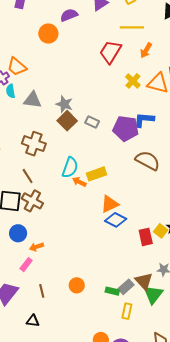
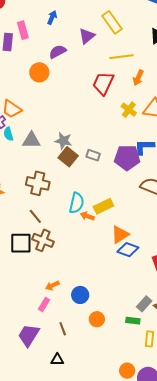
blue circle: (18, 233) -> (80, 295), moved
gray rectangle: (126, 287) -> (144, 304), moved

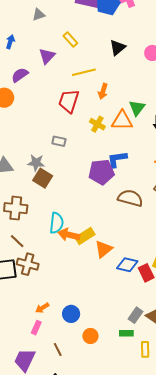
yellow rectangle: (112, 22) -> (70, 39), size x0.7
gray rectangle: (93, 155) -> (59, 141), moved
yellow rectangle: (103, 206) -> (85, 236), moved
orange arrow: (87, 216) -> (69, 235), size x1.5
blue diamond: (128, 250) -> (127, 265), moved

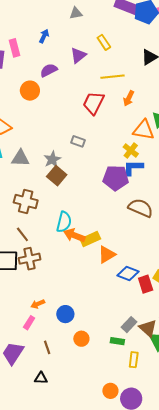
yellow cross: (97, 124) -> (131, 150), moved
gray star: (36, 163) -> (52, 159), turned 30
brown cross: (28, 264) -> (29, 259), turned -35

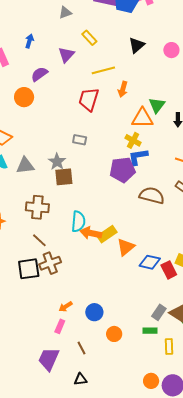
gray triangle: (76, 13) -> (65, 13), moved
brown square: (57, 176) -> (64, 177), turned -36

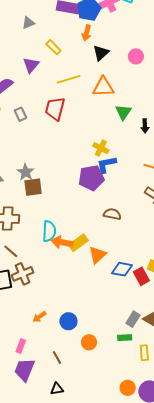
orange arrow: (123, 89) -> (87, 33), moved
orange triangle: (142, 118) -> (103, 87), moved
gray rectangle: (80, 140) -> (20, 114), moved, turned 56
brown semicircle: (152, 195) -> (112, 214), moved, size x0.7
pink rectangle: (60, 326) -> (21, 346), moved

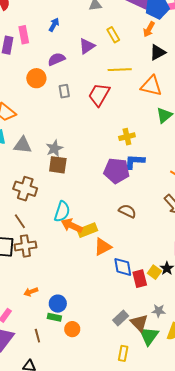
yellow cross: (101, 148) -> (127, 137), moved, turned 35
blue diamond: (122, 269) -> (123, 267), turned 55
green rectangle: (125, 338) -> (54, 317), moved

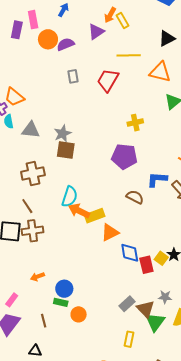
orange arrow: (149, 29) -> (110, 15), moved
orange circle: (36, 78) -> (48, 39), moved
blue L-shape: (135, 162) -> (157, 179), moved
brown cross: (25, 189) -> (33, 173), turned -30

